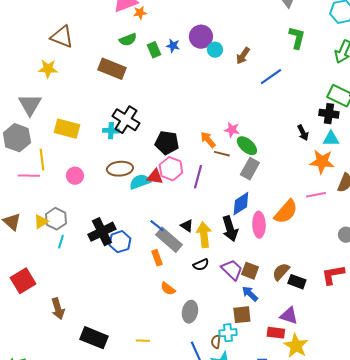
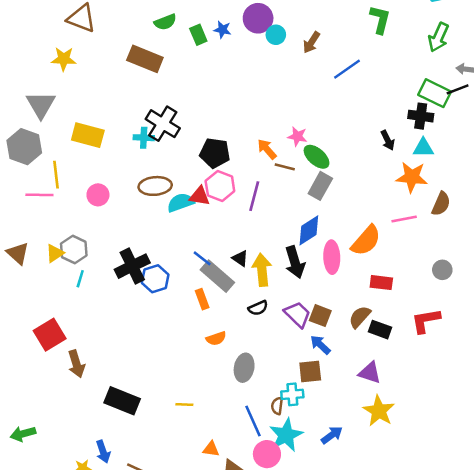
red square: (23, 281) -> (50, 335), moved
orange semicircle: (168, 289) -> (216, 338), turned -56
red rectangle: (276, 333) -> (381, 283), moved

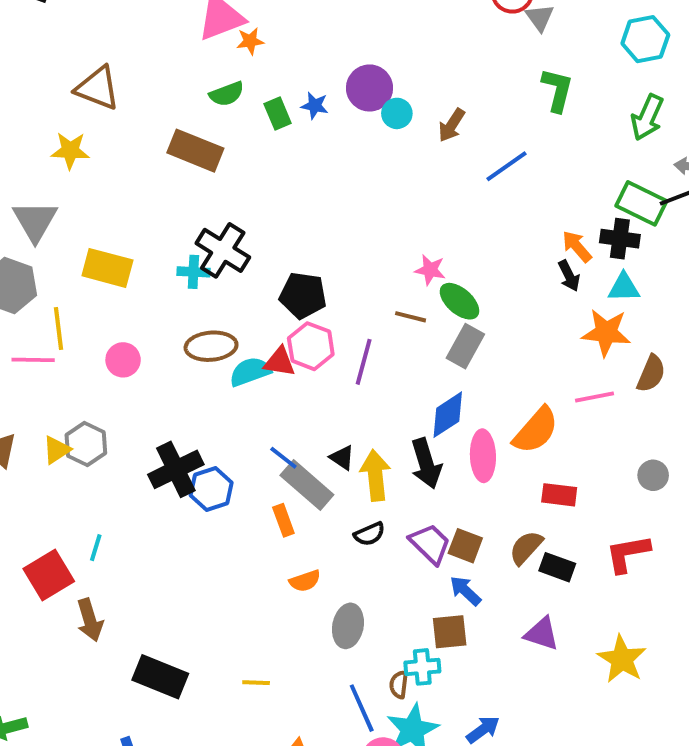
orange arrow: (267, 149) -> (577, 246), moved
cyan line: (80, 279) -> (96, 548), moved
yellow star: (379, 411) -> (622, 659), moved

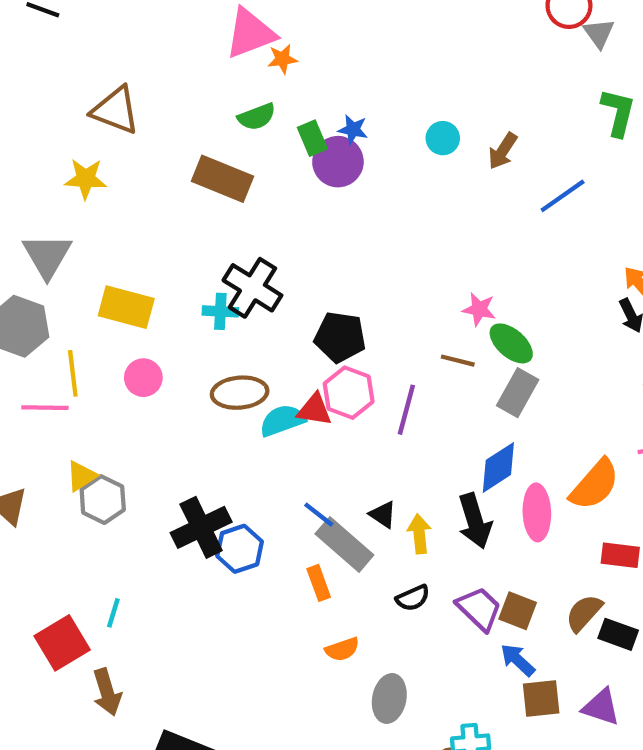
purple circle: (369, 88) -> (338, 162), moved
pink circle: (123, 360) -> (143, 378), moved
yellow triangle: (57, 450) -> (81, 476), moved
yellow arrow: (375, 475) -> (419, 534), size x0.7
brown square: (450, 632) -> (541, 698), moved

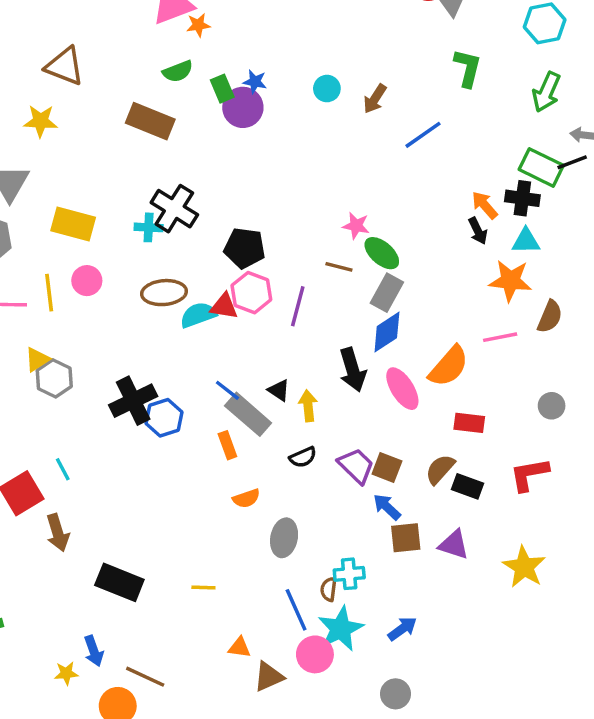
yellow line: (73, 373) -> (49, 293), moved
blue diamond: (498, 467) -> (387, 332), moved
pink ellipse: (537, 512) -> (402, 389), turned -30
black arrow: (475, 521) -> (353, 370), moved
cyan line: (113, 613) -> (63, 469), turned -45

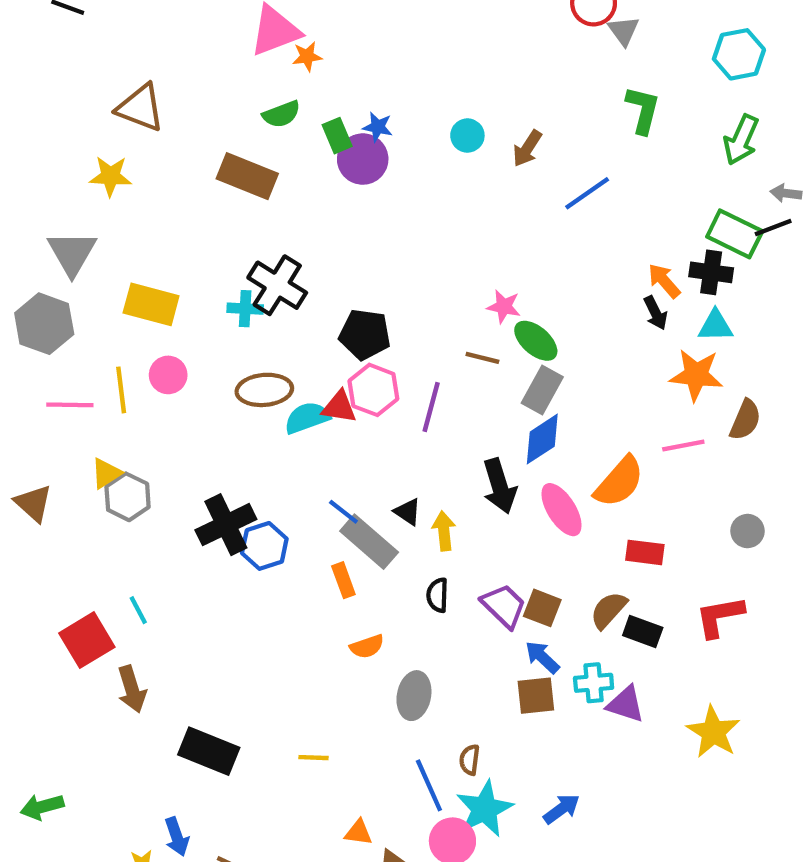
black semicircle: (303, 457) -> (438, 595), turned 116
brown square: (406, 538) -> (536, 696), moved
cyan cross: (349, 574) -> (594, 683), moved

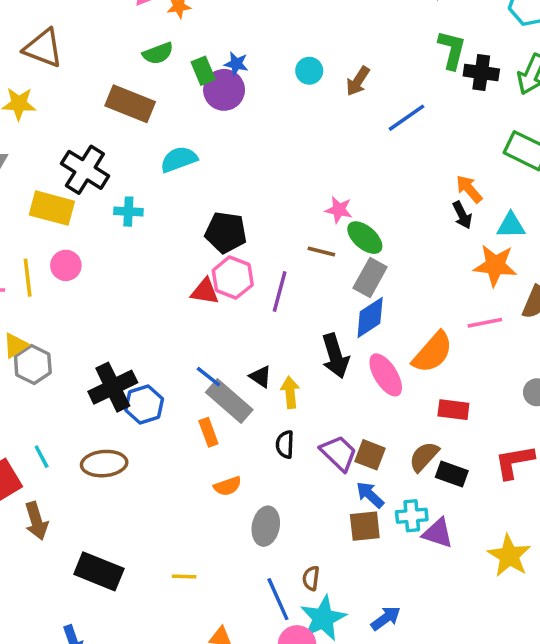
black cross: (711, 272) -> (481, 72), moved
black cross: (277, 285) -> (85, 170), moved
brown ellipse: (264, 390) -> (104, 464), moved
cyan semicircle: (307, 418) -> (179, 159), moved

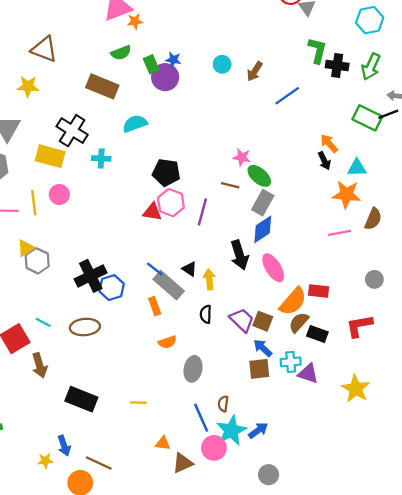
orange semicircle: (433, 352) -> (293, 301), moved
cyan line: (42, 457) -> (43, 322), turned -35
blue arrow: (386, 618) -> (258, 430), moved

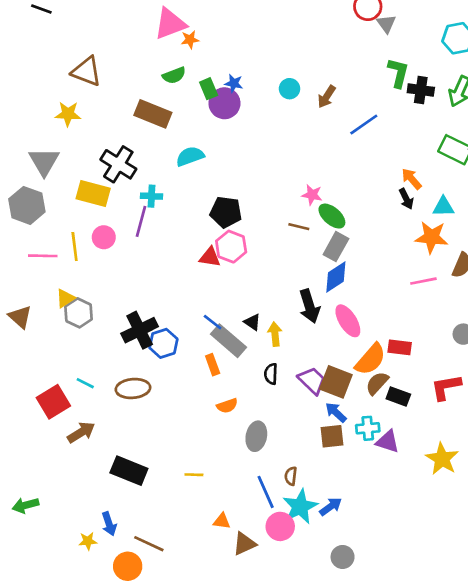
purple line: (202, 212) -> (141, 221), moved
brown square: (263, 321) -> (336, 382), size x1.4
brown arrow: (40, 365) -> (81, 432), turned -105

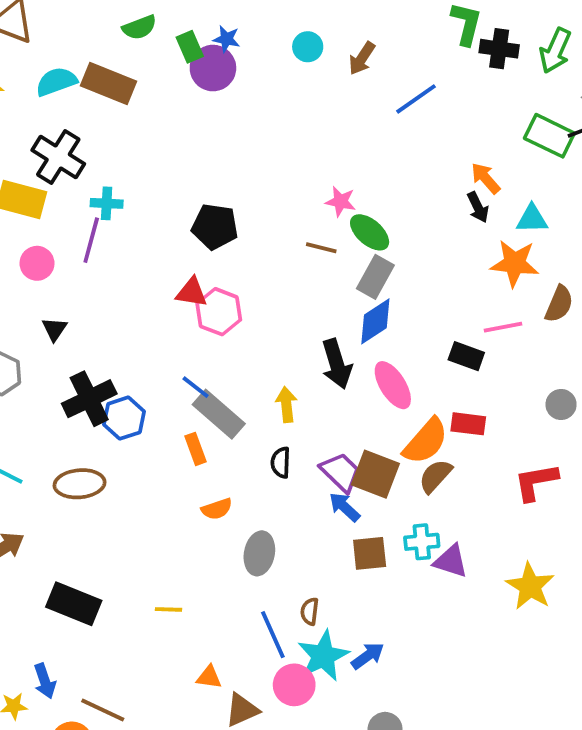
cyan semicircle: (190, 156) -> (56, 82), moved
pink hexagon: (231, 247) -> (219, 312), moved
black triangle: (252, 322) -> (54, 329), moved, turned 30
black rectangle: (398, 396) -> (466, 356), moved
blue arrow: (336, 412) -> (344, 507), moved

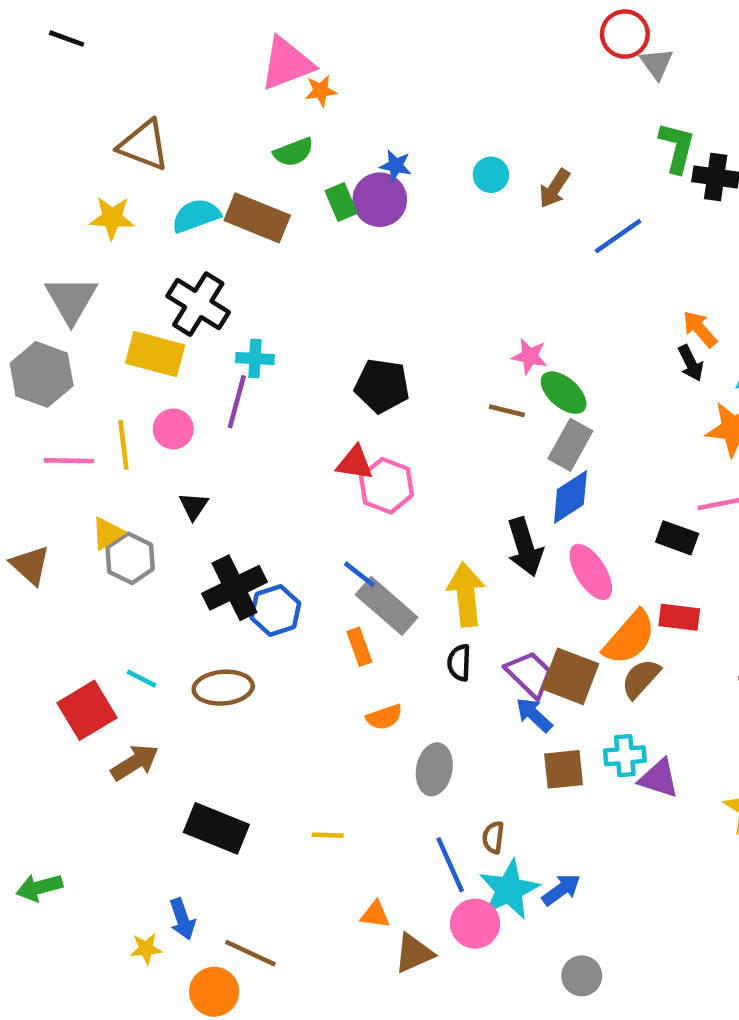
green rectangle: (190, 47) -> (341, 202), moved
yellow arrow: (286, 404) -> (466, 595), size x1.5

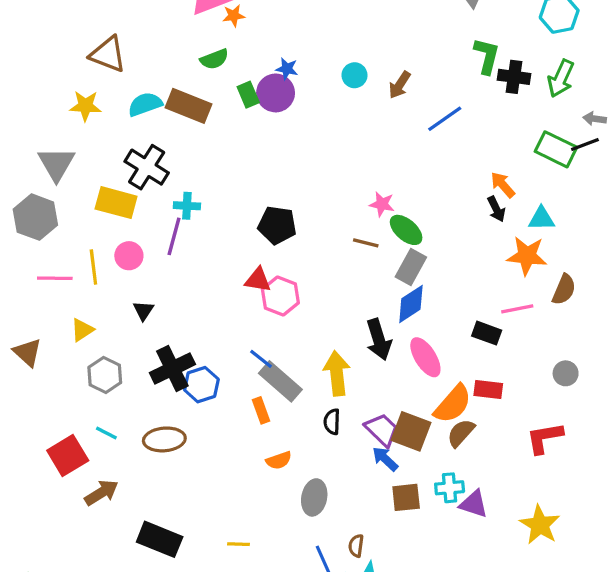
gray hexagon: (130, 558) -> (105, 375), moved

